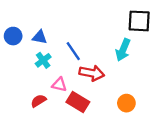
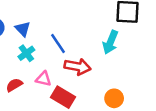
blue triangle: (40, 37) -> (23, 29), turned 35
red semicircle: (39, 101) -> (14, 85), moved

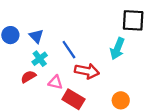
red semicircle: (14, 85) -> (28, 77), moved

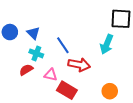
cyan cross: (40, 59) -> (36, 53), turned -32

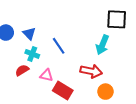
red arrow: (79, 65) -> (91, 71), moved

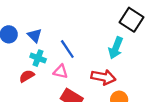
black square: (117, 19) -> (132, 20), turned 30
pink triangle: (46, 75) -> (61, 72), moved

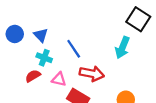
pink triangle: (61, 72) -> (59, 79), moved
red arrow: (103, 77) -> (92, 74), moved

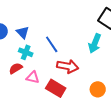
pink triangle: (59, 79) -> (33, 77), moved

